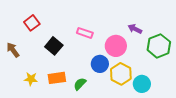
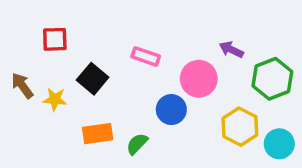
red square: (32, 23) -> (55, 39), turned 35
yellow hexagon: (121, 74) -> (240, 127), moved
yellow star: (31, 79) -> (55, 99), moved
cyan circle: (142, 84) -> (279, 144), moved

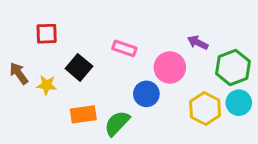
green semicircle: (137, 144) -> (117, 123), size x1.4
cyan circle: (279, 144) -> (239, 103), moved

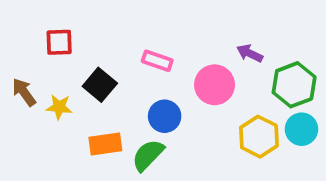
blue circle: (146, 94) -> (165, 116), moved

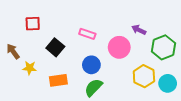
yellow star: (59, 107) -> (30, 68), moved
cyan circle: (301, 129) -> (168, 83), moved
green semicircle: (148, 155) -> (93, 87), moved

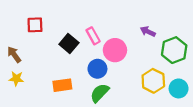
pink rectangle: (87, 34) -> (93, 36), turned 42
black square: (55, 47) -> (69, 44), moved
pink circle: (119, 47) -> (115, 50), moved
yellow star: (30, 68) -> (16, 79), moved

